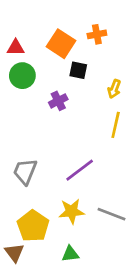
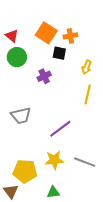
orange cross: (97, 34) -> (70, 36), moved
red triangle: (16, 48) -> (12, 36), turned 40
gray trapezoid: (25, 171) -> (21, 116), moved, turned -125
yellow pentagon: (33, 226) -> (25, 171), turned -30

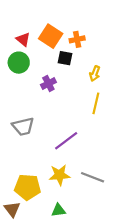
red triangle: (12, 36) -> (23, 39), moved

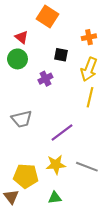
orange square: (51, 36) -> (48, 16), moved
orange cross: (77, 39) -> (89, 37), moved
yellow arrow: (95, 74) -> (89, 69), size x1.6

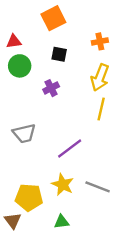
orange square: (48, 16) -> (53, 18), turned 30
red triangle: (22, 37) -> (14, 41), moved, turned -48
black square: (61, 55) -> (59, 54), moved
yellow star: (56, 165) -> (63, 185), turned 30

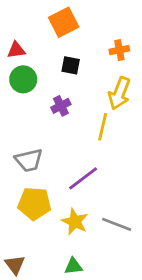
yellow line: (101, 109) -> (103, 127), moved
yellow pentagon: (29, 197) -> (34, 203), moved

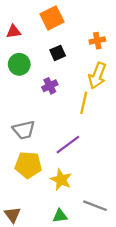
red triangle: (16, 50) -> (14, 32), moved
black square: (71, 65) -> (58, 53), turned -35
gray line: (117, 224) -> (95, 206), moved

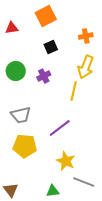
green circle: (19, 64) -> (16, 71), moved
yellow star: (61, 180) -> (66, 161), moved

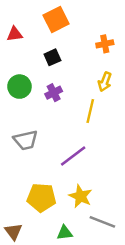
black square: (51, 47) -> (52, 57), moved
yellow arrow: (86, 67) -> (105, 82), size x0.7
yellow pentagon: (25, 146) -> (41, 197), moved

